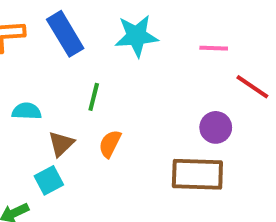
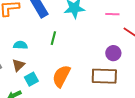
brown triangle: (61, 144) -> (18, 65), moved
orange semicircle: (110, 144) -> (61, 76), moved, size x1.6

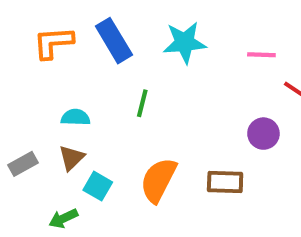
brown rectangle: (104, 76) -> (225, 182), moved, size x0.7
cyan square: (31, 79) -> (98, 186), turned -32

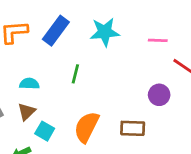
blue rectangle: (114, 41) -> (56, 31), turned 68

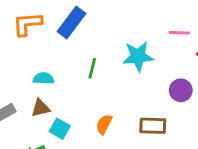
cyan star: (105, 32) -> (138, 56), moved
brown triangle: (27, 112) -> (41, 108), turned 30
orange semicircle: (87, 127) -> (104, 124), size x0.6

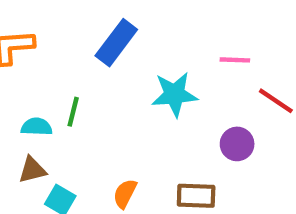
blue rectangle: (72, 22) -> (116, 43), moved
green line: (92, 68) -> (73, 112), moved

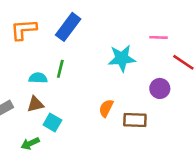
blue rectangle: (116, 43) -> (68, 27), moved
orange semicircle: (125, 194) -> (106, 108), moved

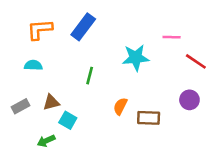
green line: (60, 69) -> (90, 76), moved
cyan semicircle: (38, 78) -> (33, 65), moved
purple circle: (160, 88) -> (189, 100), moved

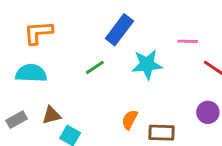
blue rectangle: (83, 27) -> (119, 30), moved
cyan semicircle: (33, 65) -> (31, 73), size x1.5
green line: (90, 76) -> (95, 67), moved, turned 42

